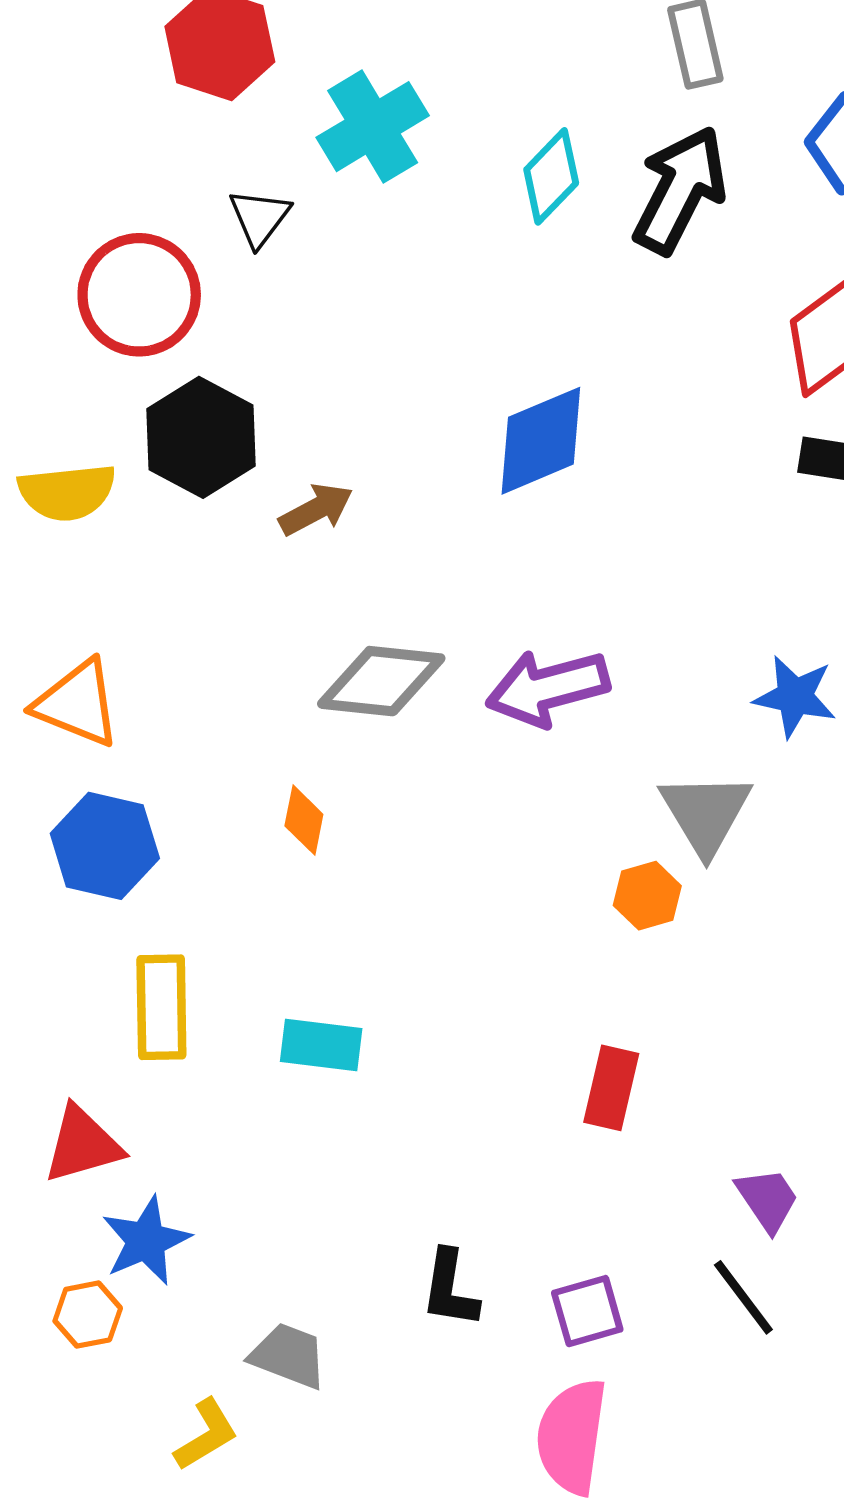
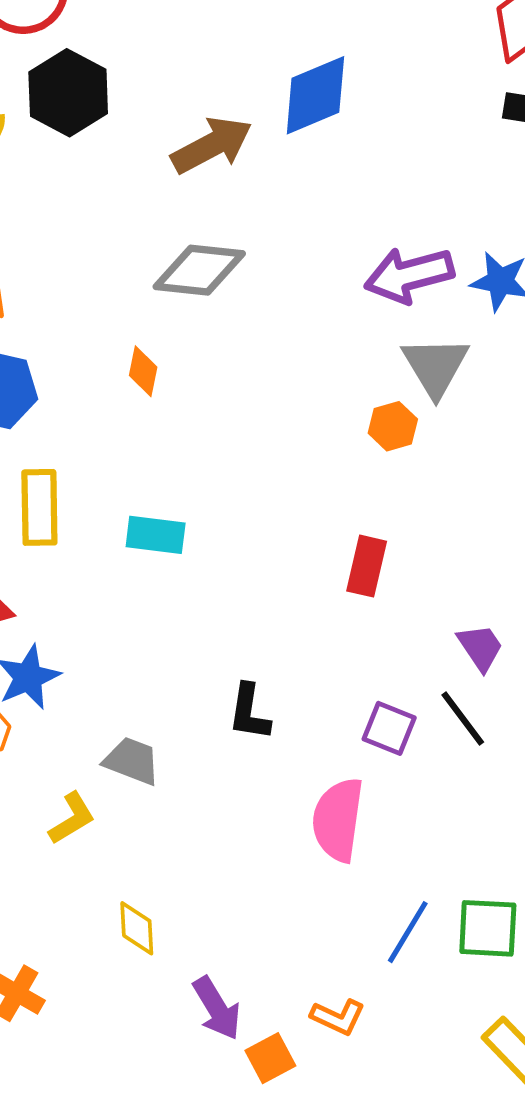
brown arrow: (316, 509) -> (212, 145), moved, size x1.5
purple arrow: (548, 688) -> (409, 275), moved
purple square: (587, 1311) -> (389, 728), moved, turned 38

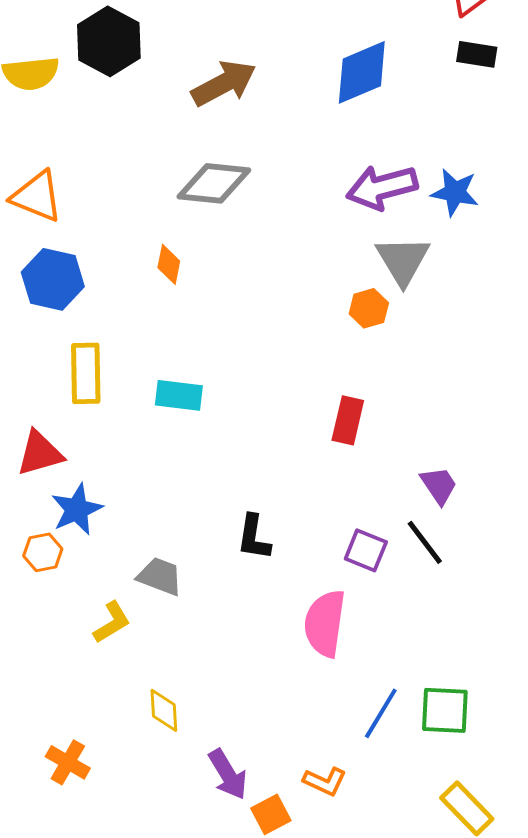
blue diamond: (315, 95) -> (362, 72), moved

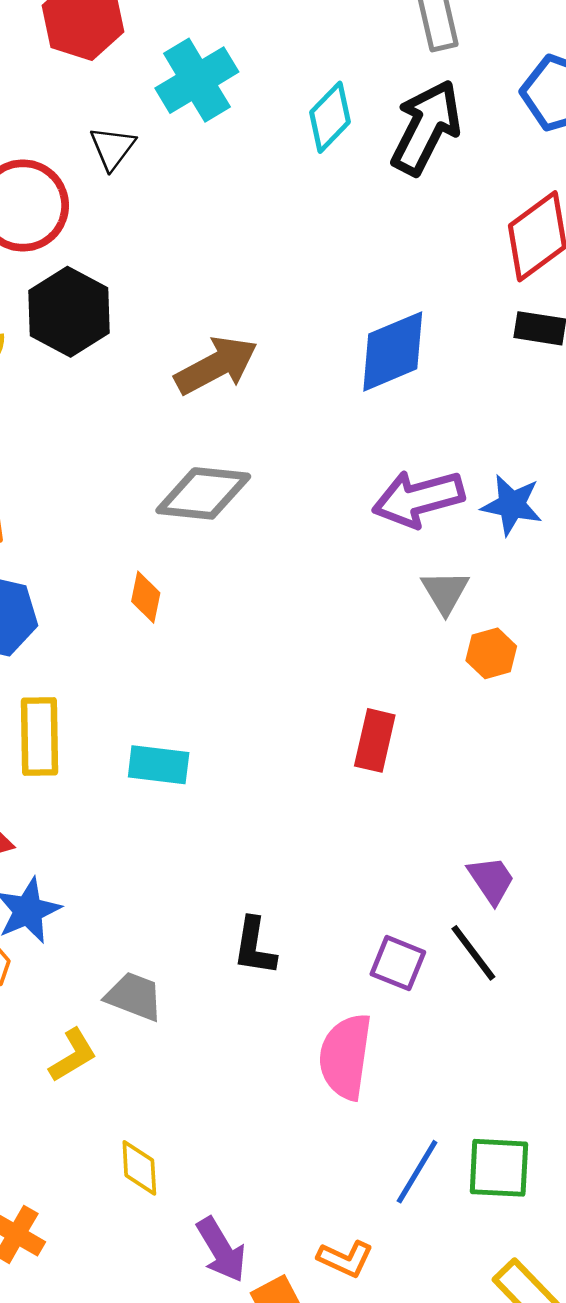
gray triangle: (403, 260) -> (445, 592), size x0.7
orange hexagon: (369, 308) -> (491, 653), moved
red rectangle: (348, 420) -> (375, 740), moved

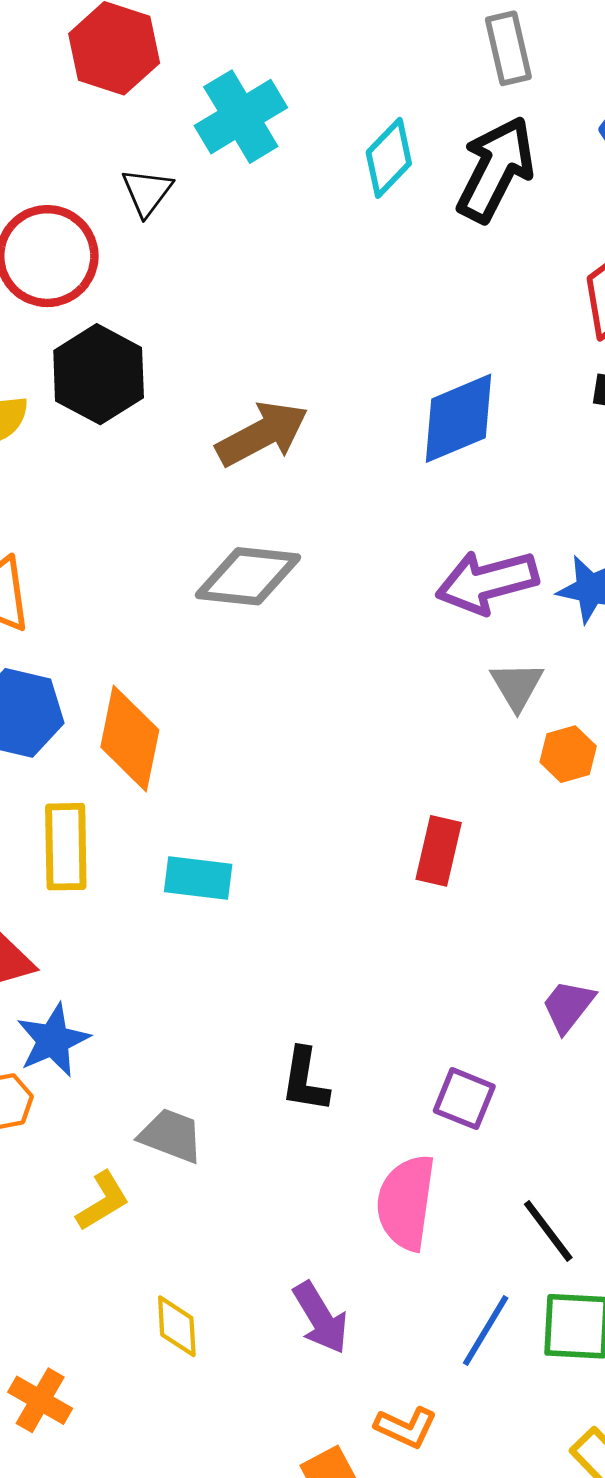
orange diamond: (146, 597) -> (130, 739), moved, size x1.8
purple trapezoid: (491, 880) -> (568, 1006), turned -108
black line: (473, 953) -> (548, 1231), moved
purple arrow: (221, 1250) -> (321, 1318), moved

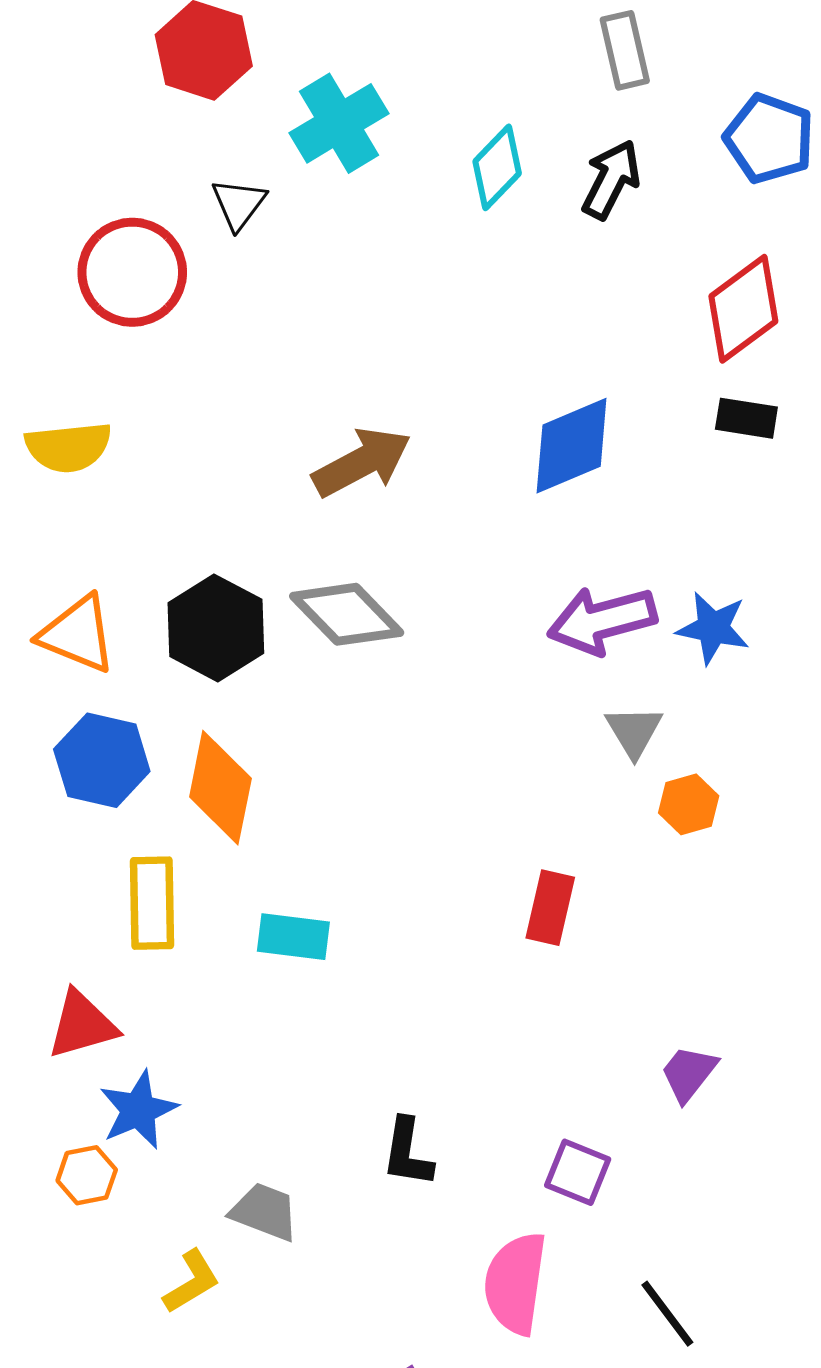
black arrow: (496, 169) -> (611, 180), size x0.7
black hexagon: (99, 374) -> (216, 628), moved
gray diamond: (248, 576) -> (347, 614), turned 40

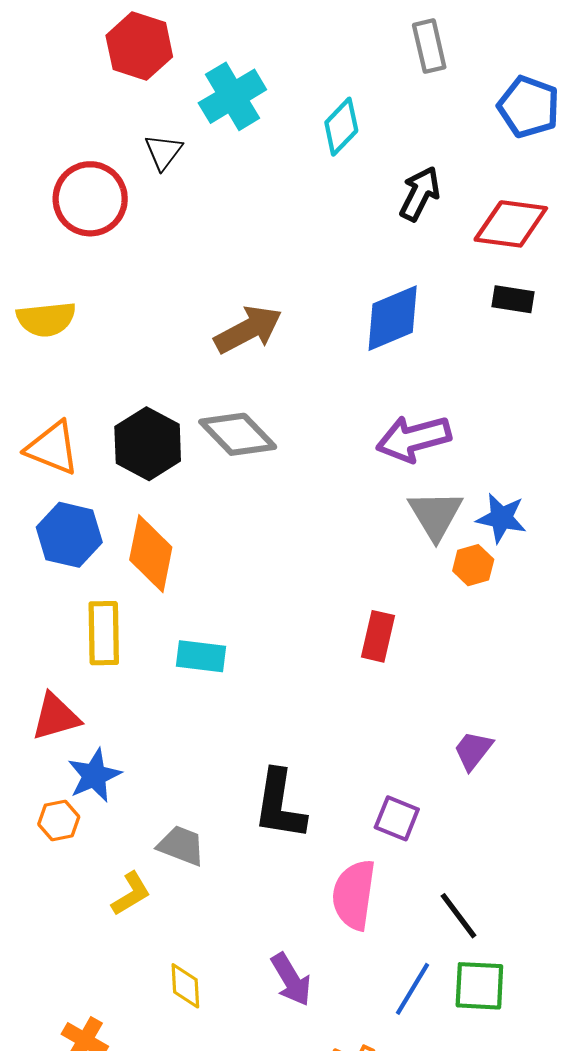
black arrow: (611, 180) -> (420, 194), moved
red diamond: (743, 309) -> (511, 224), turned 44
blue star: (713, 628) -> (501, 518), moved
gray triangle: (634, 731) -> (435, 515), size x1.4
black L-shape: (407, 1152) -> (280, 805), size x1.5

